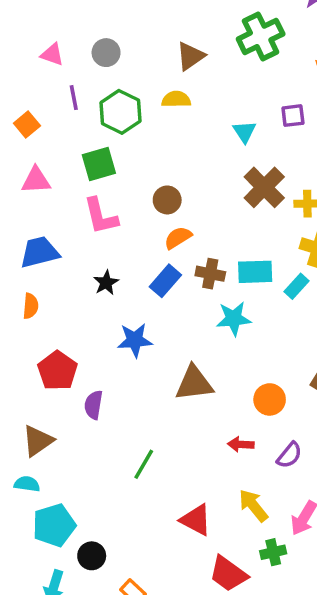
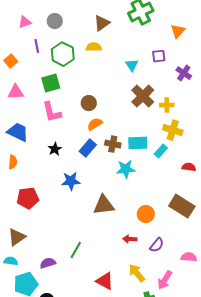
pink triangle: (52, 54) -> (25, 22), turned -40
blue trapezoid: (40, 252) -> (18, 132), turned 40
red pentagon: (58, 371) -> (28, 198), turned 30
purple semicircle: (93, 405) -> (48, 263), moved, turned 63

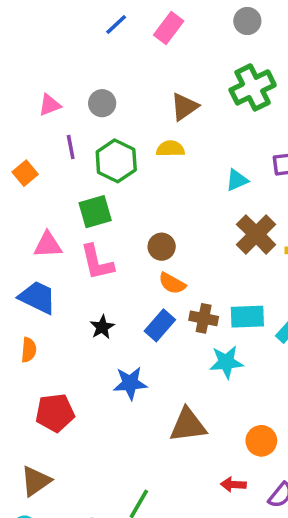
cyan triangle: (132, 65) -> (237, 180), turned 40
pink triangle: (16, 92) -> (48, 245), moved
orange semicircle: (95, 124) -> (172, 283), turned -119

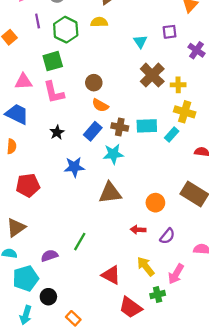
cyan triangle: (237, 180) -> (140, 42), turned -40
cyan star: (226, 362) -> (113, 154), moved

